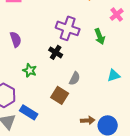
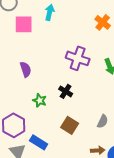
black cross: (56, 52) -> (66, 91), moved
gray semicircle: (75, 78) -> (103, 121), moved

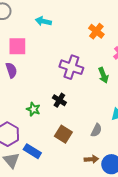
cyan arrow: (50, 12) -> (43, 21), turned -91
pink square: (24, 24) -> (17, 46), moved
purple semicircle: (26, 69) -> (11, 70), moved

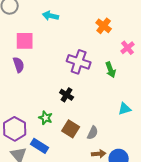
green star: (33, 109) -> (46, 118), moved
gray semicircle: (96, 130) -> (93, 133), moved

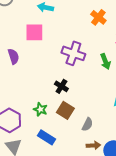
pink square: (25, 41) -> (34, 32), moved
brown square: (71, 129) -> (65, 110), moved
blue rectangle: (40, 146) -> (46, 137), moved

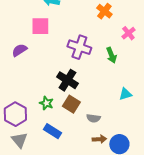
purple semicircle: (13, 56) -> (19, 50), turned -105
black cross: (61, 86) -> (67, 80), size x1.5
gray semicircle: (87, 124) -> (93, 118), turned 72

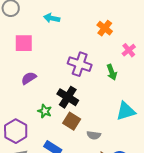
pink square: (40, 26) -> (24, 43), moved
purple semicircle: (19, 50) -> (29, 78), moved
cyan triangle: (125, 94) -> (126, 111), size x1.5
green star: (46, 103) -> (45, 111), moved

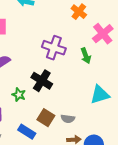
pink cross: (129, 50) -> (103, 34), size x1.5
brown square: (72, 121) -> (46, 118), moved

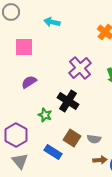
purple cross: (54, 48) -> (80, 68), turned 30

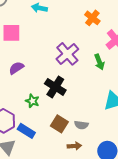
blue rectangle: (53, 152) -> (26, 131), moved
brown arrow: (100, 160) -> (74, 146), moved

